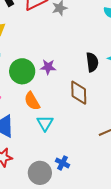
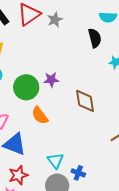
black semicircle: (92, 62) -> (95, 38), moved
cyan triangle: (45, 123) -> (55, 161), moved

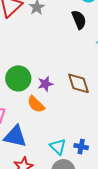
purple star: (51, 80) -> (45, 84), moved
blue cross: (78, 173) -> (81, 147), moved

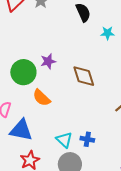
purple star: (45, 84) -> (48, 61), moved

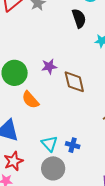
purple star: (48, 61) -> (49, 66), moved

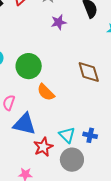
purple star: (49, 66) -> (59, 22), moved
red star: (14, 161) -> (43, 147), moved

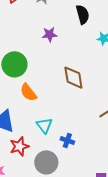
purple star: (59, 22) -> (50, 34), moved
cyan triangle: (67, 135) -> (44, 125), moved

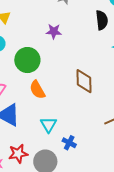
purple star: (50, 34) -> (54, 31), moved
red star: (19, 146) -> (18, 154), moved

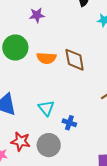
orange semicircle: (37, 90) -> (46, 58), moved, turned -48
red star: (18, 154) -> (21, 141), turned 30

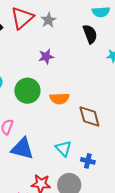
brown diamond: (75, 60) -> (89, 117), moved

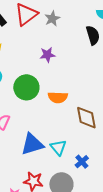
blue triangle: (22, 149) -> (32, 144), moved, turned -35
blue cross: (88, 161) -> (82, 162), turned 32

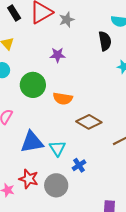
brown diamond: (86, 118) -> (89, 122), turned -55

